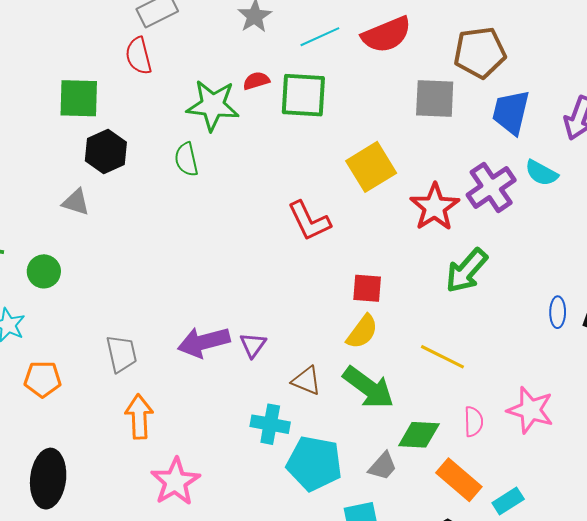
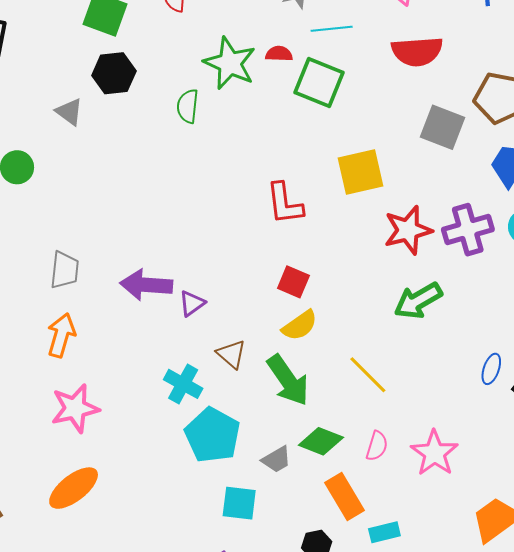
cyan line: (320, 37) -> (332, 29), moved
red square: (367, 288) -> (293, 282), moved

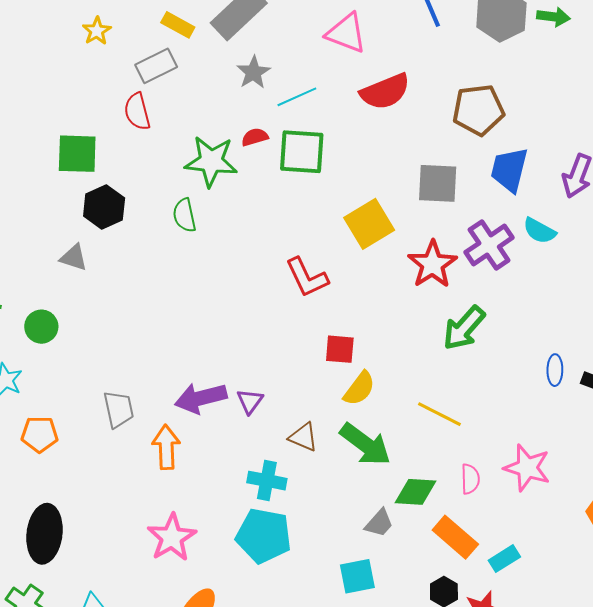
gray square: (442, 127) -> (438, 183), moved
orange arrow: (61, 335) -> (166, 447), moved
cyan pentagon: (213, 435) -> (264, 536), moved

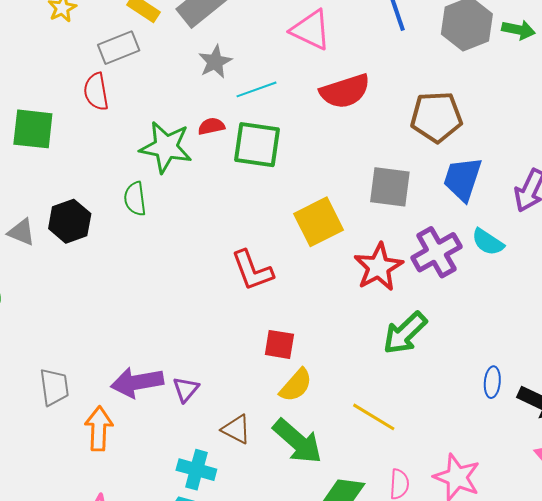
black hexagon: (104, 207) -> (70, 221), moved

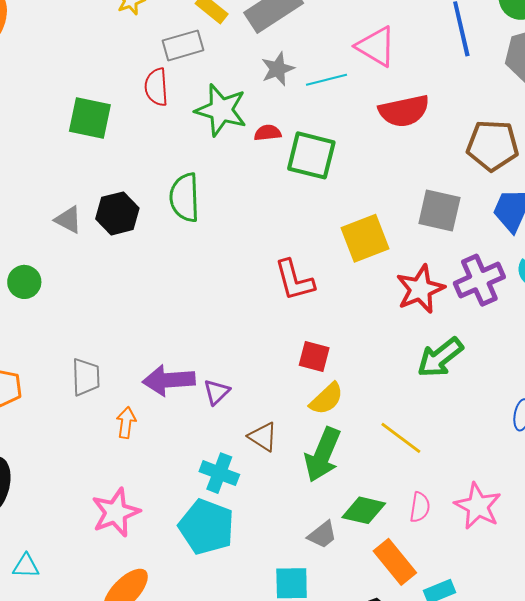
cyan line: (257, 89) -> (326, 80), moved
green star: (166, 147) -> (221, 110), moved
green semicircle: (135, 199) -> (185, 197), size x1.4
orange arrow: (99, 429) -> (126, 423), size x0.7
green arrow: (297, 441) -> (323, 455), turned 66

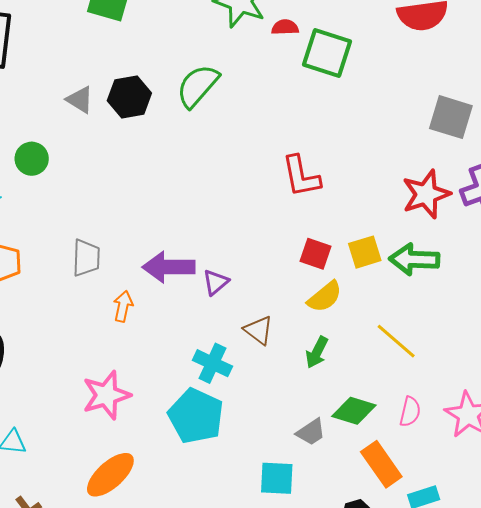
green semicircle: (185, 197) -> (198, 86), turned 39
yellow square: (365, 238) -> (365, 252), moved, size x0.7
green arrow: (440, 357) -> (414, 259), moved, turned 36
green arrow: (323, 455) -> (317, 352), size x0.6

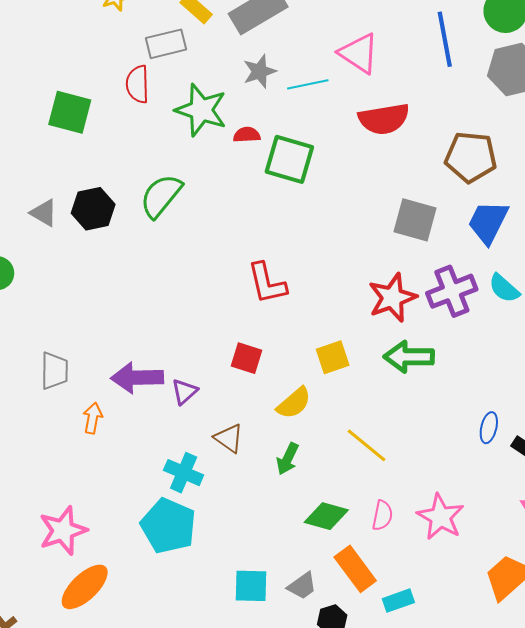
red square: (315, 254) -> (246, 358), moved
green arrow: (414, 259) -> (409, 357), moved
pink star: (106, 395) -> (63, 531), moved
gray trapezoid: (311, 432) -> (302, 586), moved

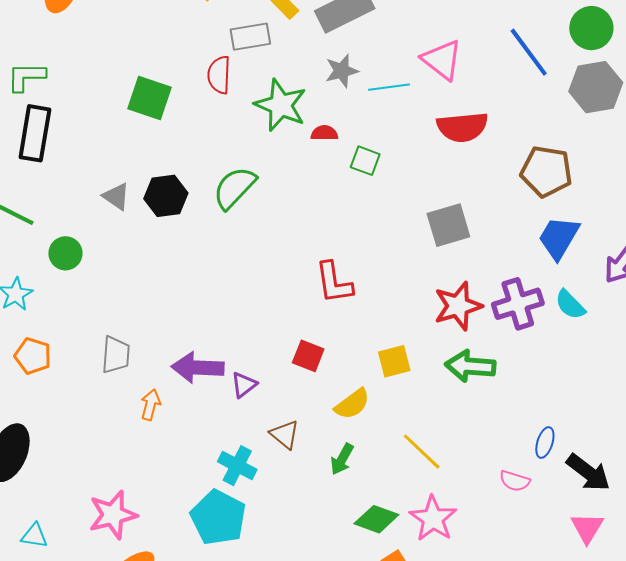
blue line: (445, 39) -> (529, 52), turned -30
green square: (289, 159) -> (365, 161), size x0.6
gray square: (415, 220) -> (448, 225), moved, turned -36
pink semicircle: (382, 515) -> (515, 481), moved, turned 92
pink star: (440, 517) -> (433, 519), moved

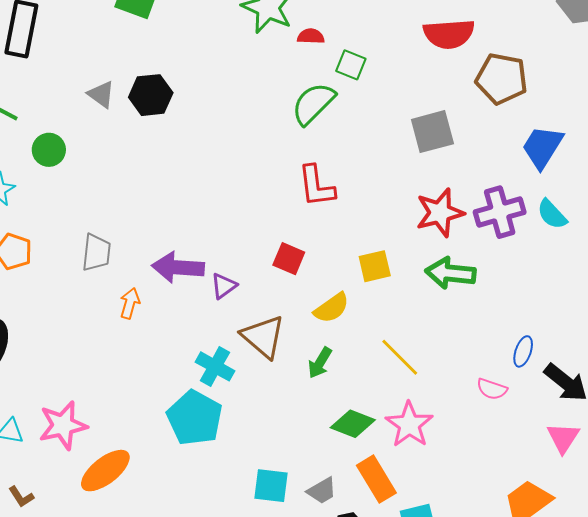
brown pentagon: (546, 171) -> (502, 79), moved
green semicircle: (234, 188) -> (313, 104), moved
brown triangle: (285, 434) -> (263, 337), size x1.5
pink star: (113, 515) -> (63, 425), moved

